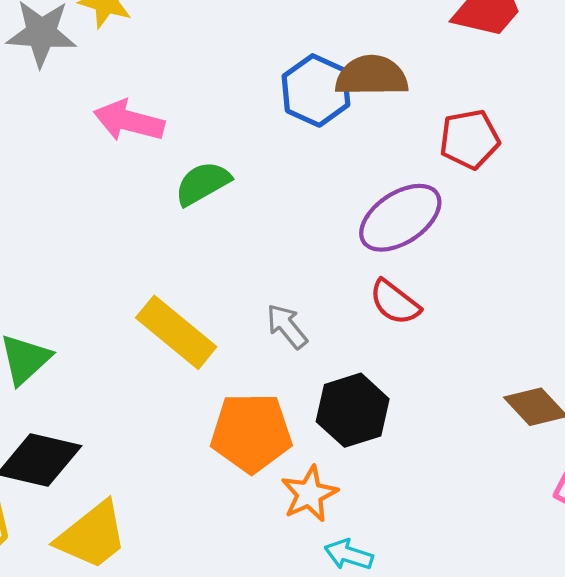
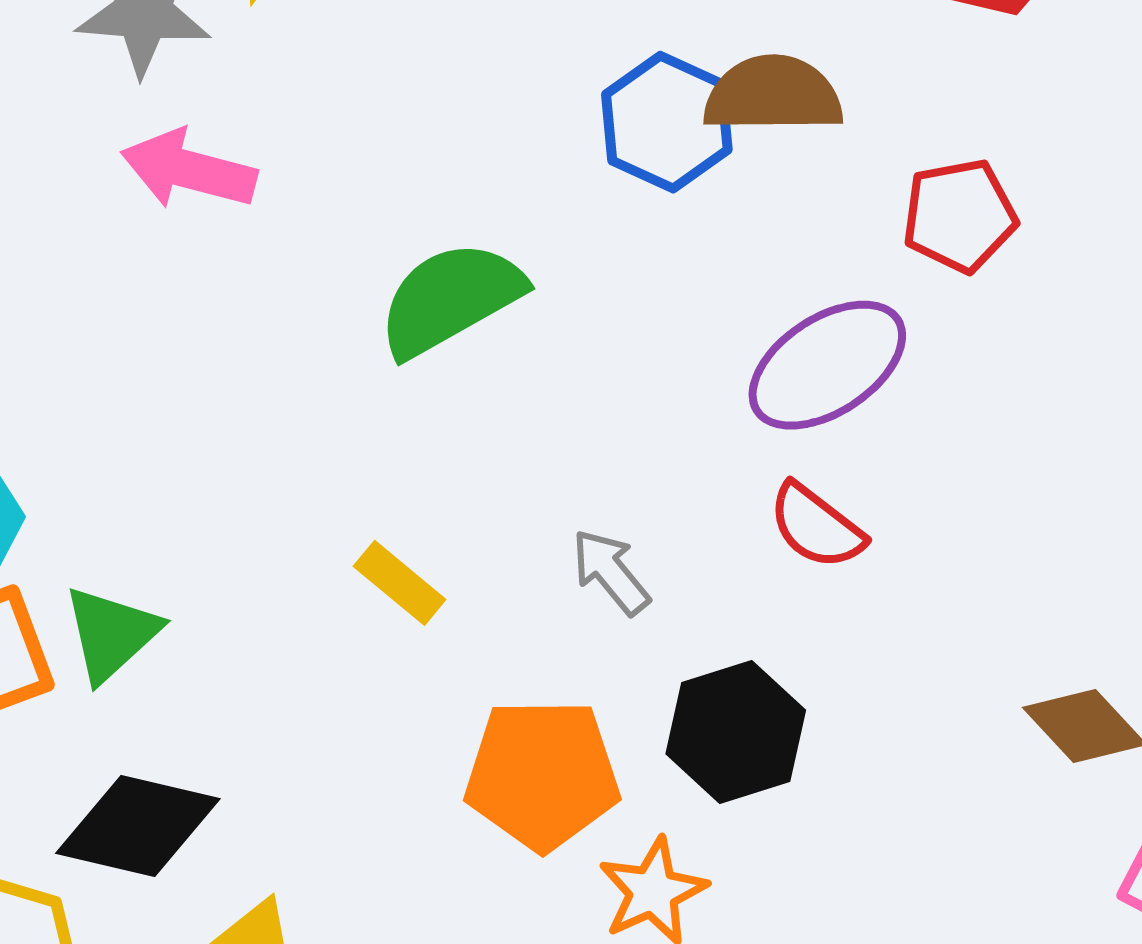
pink arrow: (129, 121) -> (189, 170), moved
green semicircle: (203, 183) -> (450, 299), size x1.4
yellow rectangle: (176, 332) -> (400, 583), size x0.6

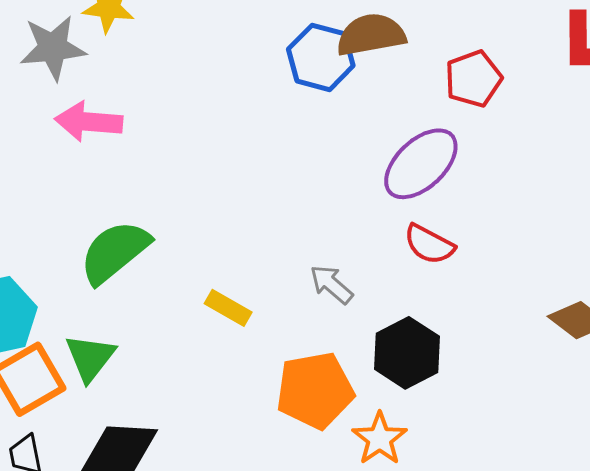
green semicircle: (450, 299) -> (115, 252), moved

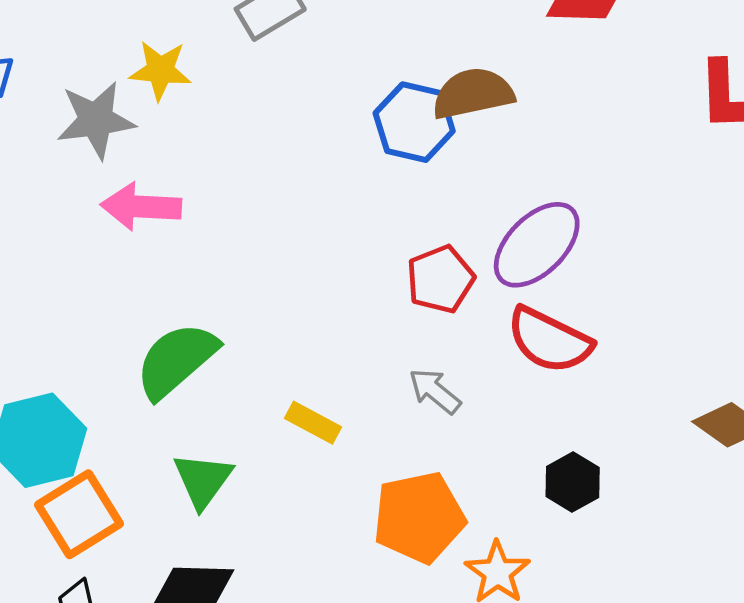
red pentagon: (473, 79) -> (440, 279), moved
red semicircle: (429, 244) -> (549, 340), size x1.4
black hexagon: (407, 353) -> (573, 482), moved, size x0.7
green triangle: (90, 358) -> (203, 480), moved

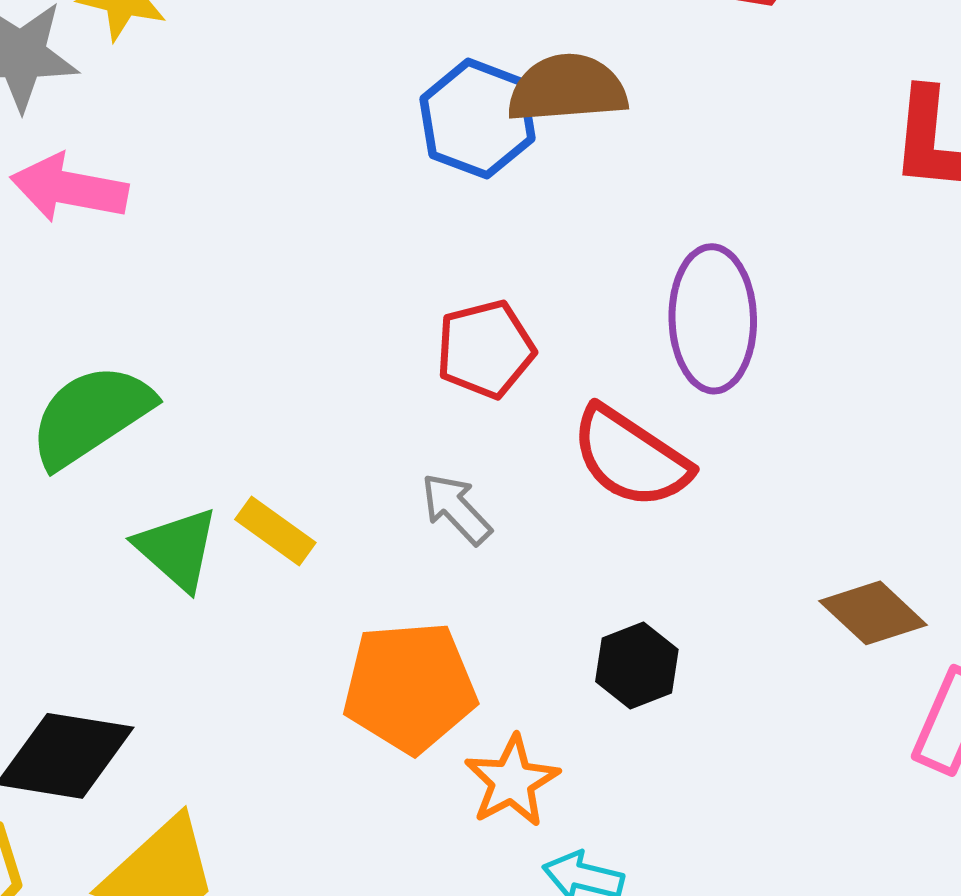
purple ellipse: (537, 245) -> (713, 319), moved, turned -54
green triangle: (203, 480) -> (177, 549), moved, turned -32

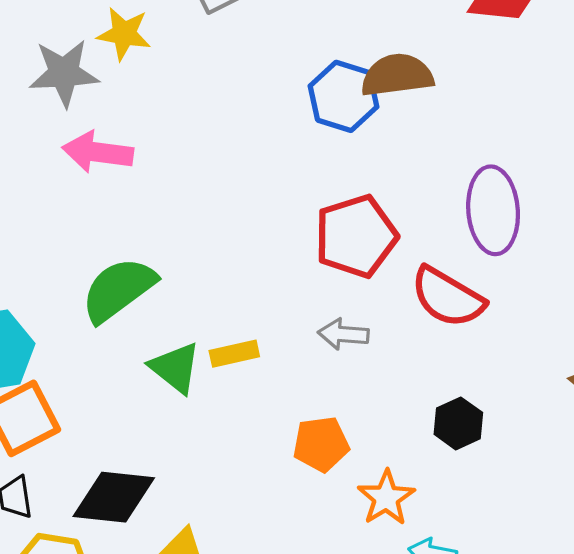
red pentagon: (485, 349) -> (356, 236), size x1.4
gray arrow: (456, 509) -> (343, 334), turned -39
yellow rectangle: (275, 531) -> (234, 354), turned -45
orange pentagon: (410, 687) -> (321, 444), size x0.7

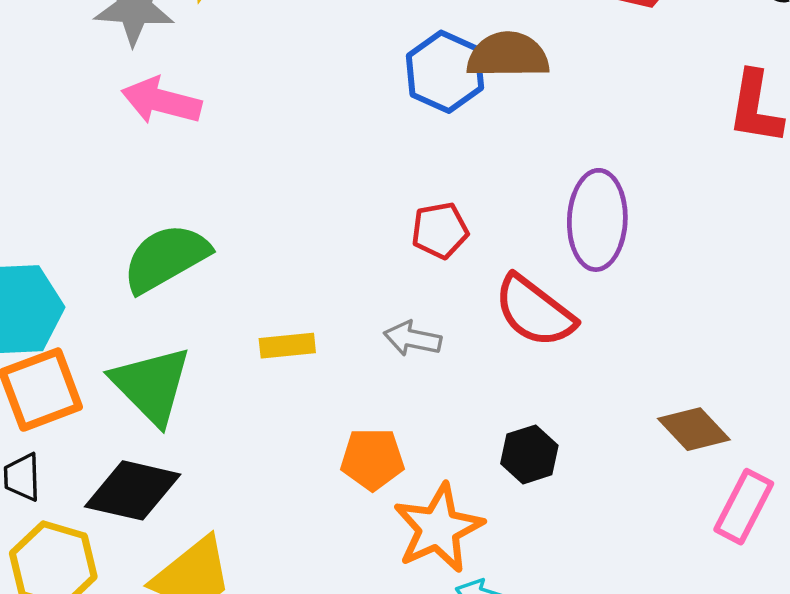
red pentagon: (356, 236) -> (440, 230), size x0.6
green triangle: (175, 368) -> (151, 385), moved, size x1.4
orange star: (386, 498) -> (438, 528), size x1.4

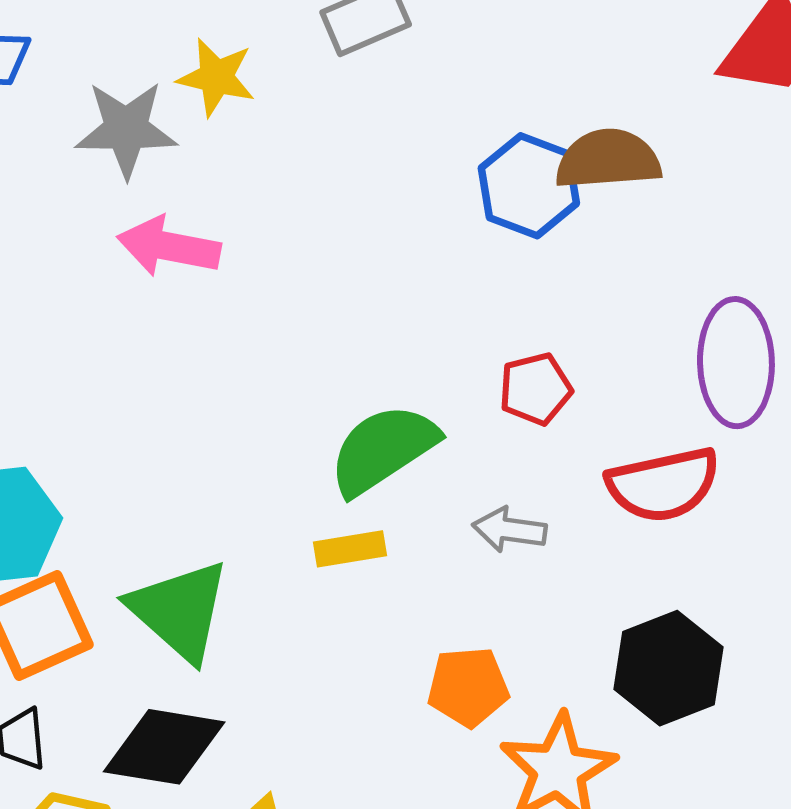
green semicircle: (166, 258) -> (383, 449), moved
red semicircle: (534, 311) -> (663, 485), turned -46
black hexagon: (529, 454) -> (669, 668), size x1.5

